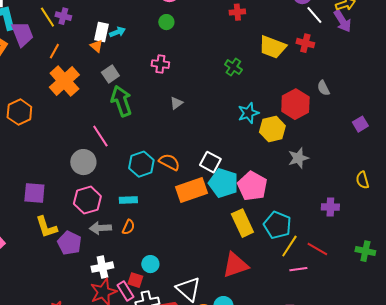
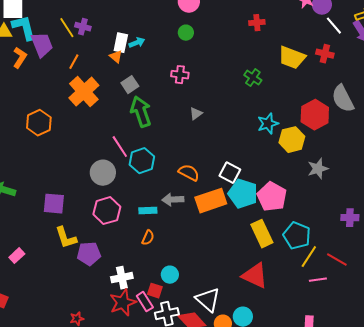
gray semicircle: (323, 88) -> (343, 99), size x1.8
cyan hexagon: (141, 164) -> (142, 161), moved
gray arrow: (100, 228) -> (173, 200), moved
purple pentagon: (69, 243) -> (89, 254), turned -30
red triangle: (235, 265) -> (255, 276), turned 44

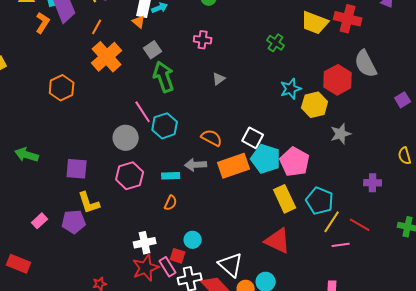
red cross: (325, 54) -> (348, 19), size x1.5
purple pentagon: (89, 254) -> (74, 222), moved

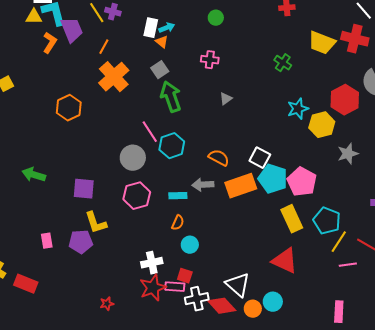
orange triangle: (139, 22) -> (162, 42), moved
pink rectangle: (40, 221) -> (47, 241), turned -56
cyan circle: (193, 240) -> (190, 245), moved
pink rectangle: (168, 267) -> (175, 287), turned -54

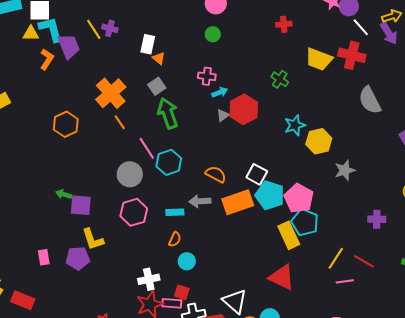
cyan arrow: (167, 28) -> (220, 92), moved
orange line: (104, 47) -> (120, 122), moved, turned -63
red hexagon: (345, 100) -> (244, 109), moved
green arrow: (34, 175) -> (64, 194), moved, size x0.7
cyan pentagon: (327, 221) -> (305, 222), moved

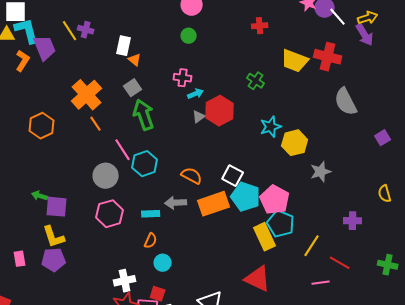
white line: (361, 27) -> (338, 17), moved
yellow L-shape: (93, 239) -> (54, 237), moved
yellow line: (336, 258) -> (312, 246), moved

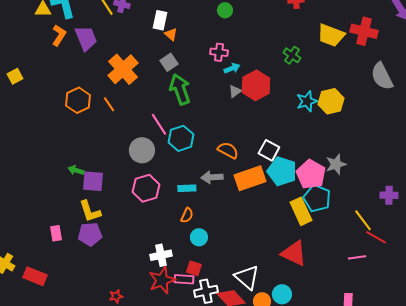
purple trapezoid: (45, 48) -> (86, 38), moved
orange line: (96, 124) -> (109, 104), moved
yellow hexagon: (295, 143) -> (331, 101), moved
gray star: (321, 172) -> (336, 164), moved
yellow line: (312, 246) -> (363, 220), moved, turned -70

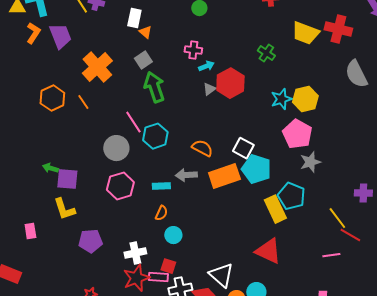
pink pentagon: (311, 174) -> (297, 134), moved
purple pentagon: (90, 234) -> (90, 241), moved

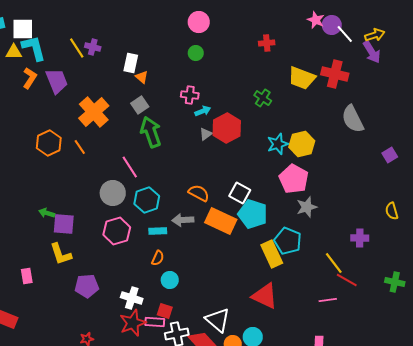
cyan hexagon: (155, 136) -> (147, 200), moved
orange rectangle: (224, 176) -> (221, 221), turned 44
white cross: (135, 253) -> (132, 298), turned 30

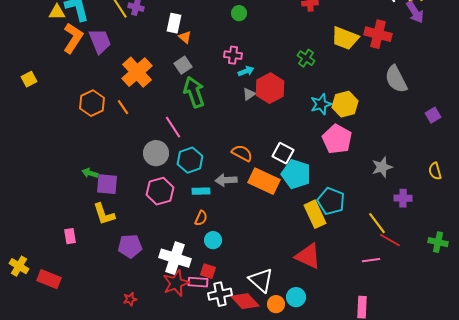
orange L-shape: (30, 78) -> (73, 38), size x1.4
gray star: (307, 207) -> (382, 167), moved
white cross: (132, 298) -> (175, 258), size x1.4

